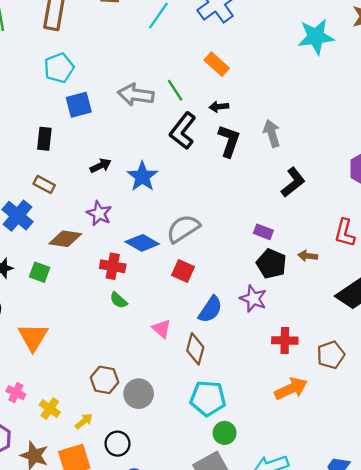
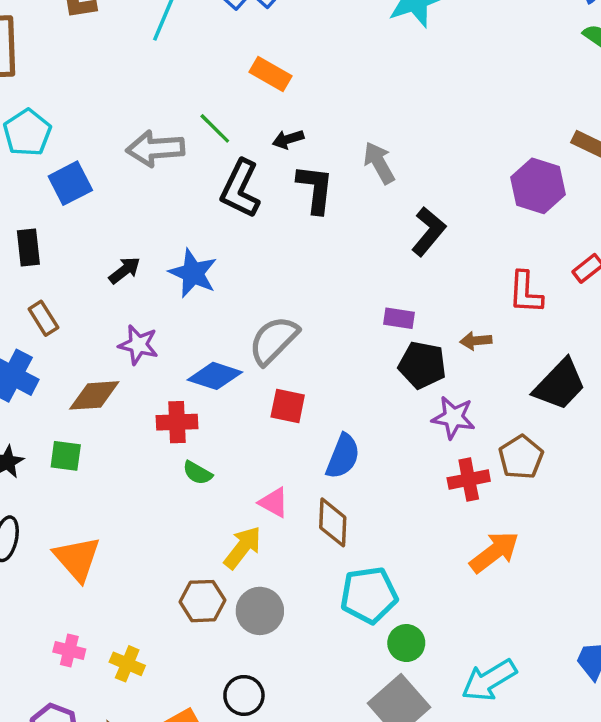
brown rectangle: (44, 184) -> (43, 318), turned 42
purple star: (253, 299) -> (453, 417), moved
brown pentagon: (331, 355) -> (521, 457), moved
yellow arrow: (84, 421) -> (243, 548), moved, size x1.5

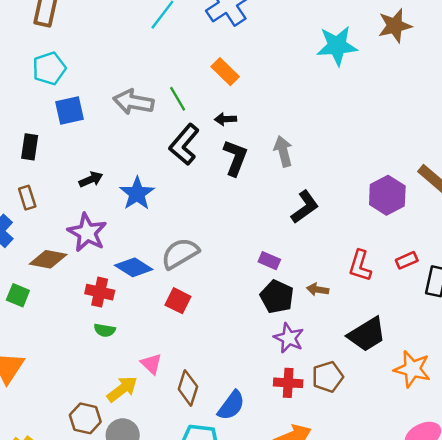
purple star: (138, 345) -> (87, 233), size x1.4
blue semicircle: (343, 456) -> (231, 405), moved
green semicircle: (197, 473) -> (105, 330), turned -35

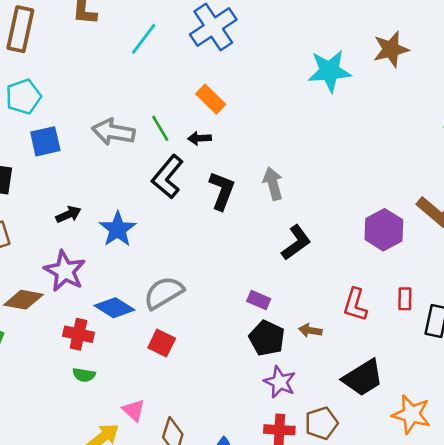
black arrow: (226, 119) -> (199, 138), moved
red rectangle: (407, 260) -> (405, 299), turned -65

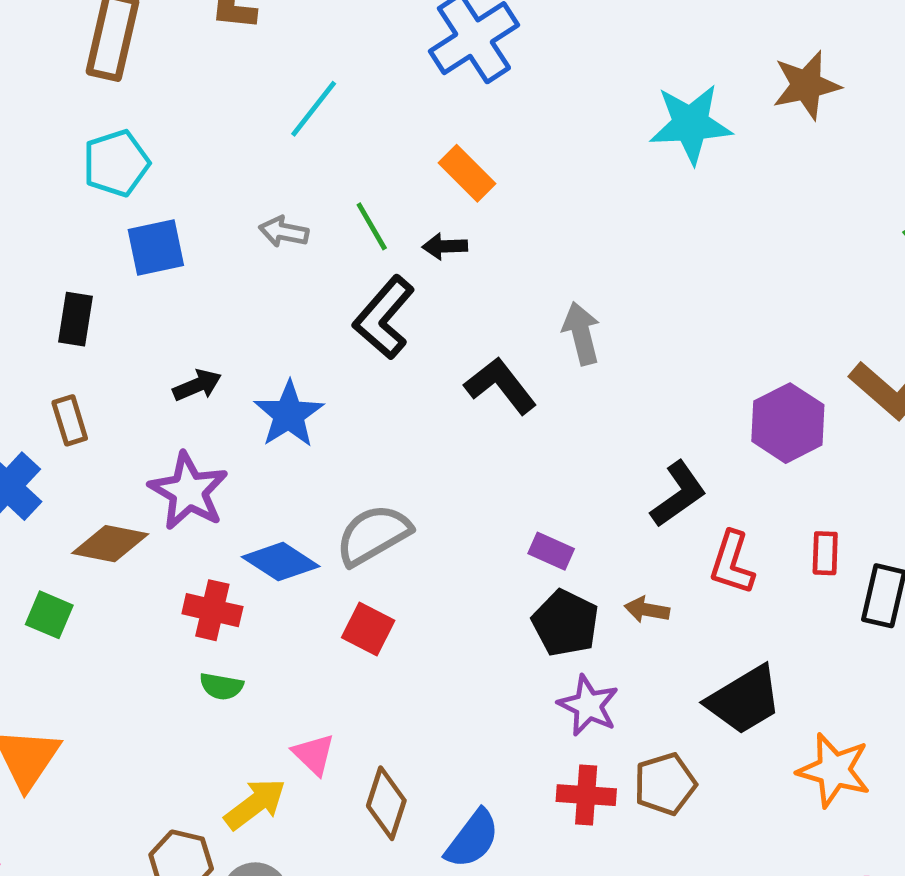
cyan line: (144, 39) -> (314, 109), moved
gray arrow: (113, 132) -> (284, 232), size x0.6
black L-shape: (222, 191) -> (501, 386), moved, turned -60
black L-shape: (296, 243) -> (678, 494), moved

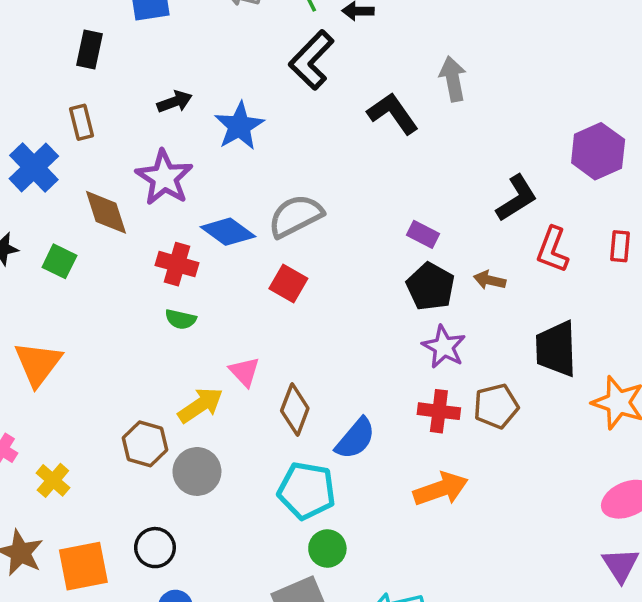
brown diamond: (110, 544) -> (106, 212), turned 58
black trapezoid: (744, 700) -> (556, 349), turned 116

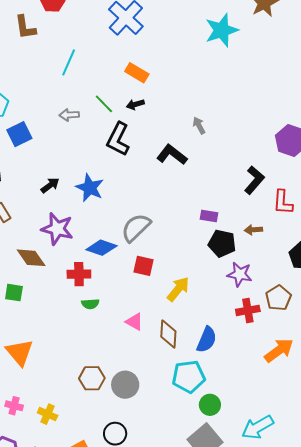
gray arrow: (453, 79) -> (199, 126), size x0.7
yellow arrow: (200, 405) -> (178, 289), moved
orange arrow: (441, 489) -> (279, 350), moved

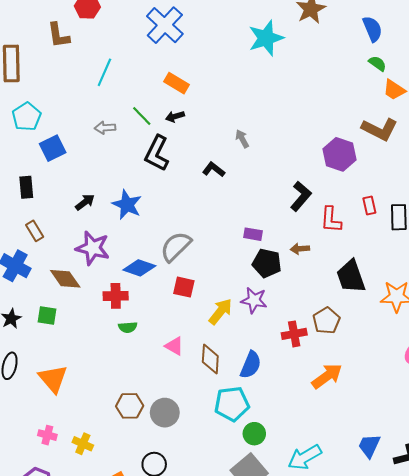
black L-shape: (172, 155) -> (214, 170), size x0.7
purple star: (240, 274) -> (254, 300), moved

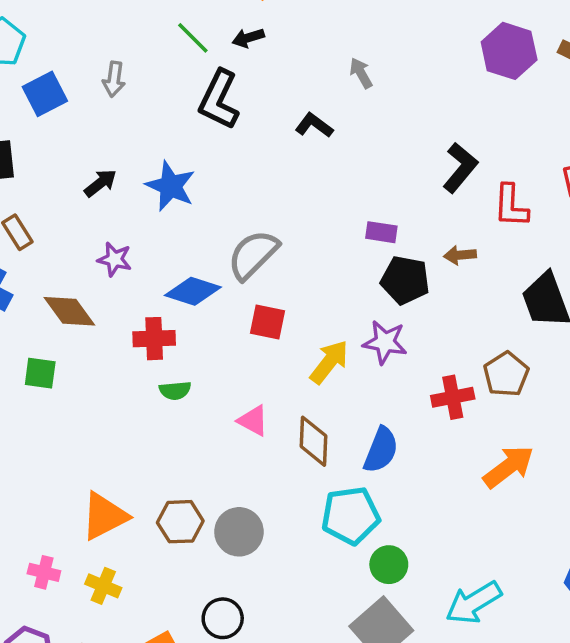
gray arrow: (105, 128) -> (114, 79), moved, turned -78
purple hexagon: (340, 154) -> (509, 51), moved
purple star: (93, 248) -> (115, 259), size x0.6
orange triangle: (53, 379) -> (104, 516), moved, turned 44

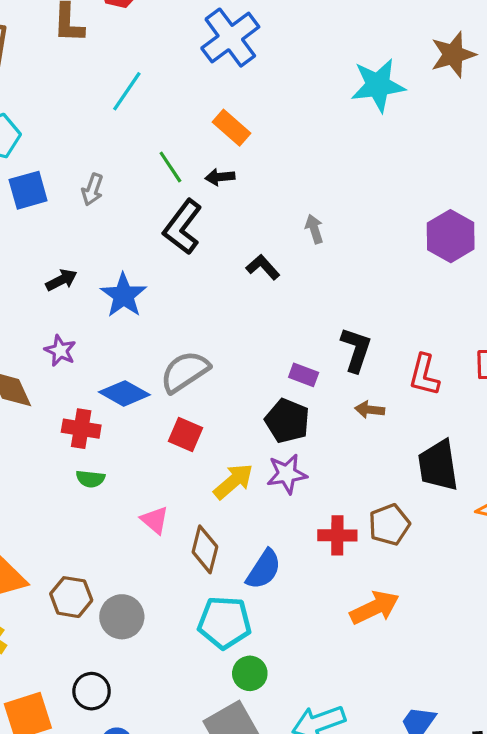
black L-shape: (460, 168) -> (356, 350), moved, turned -33
black pentagon: (405, 280) -> (287, 421), moved
purple star: (385, 342) -> (287, 474), turned -30

